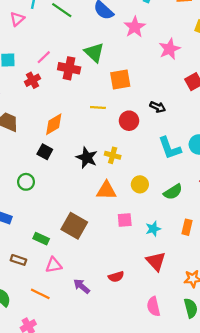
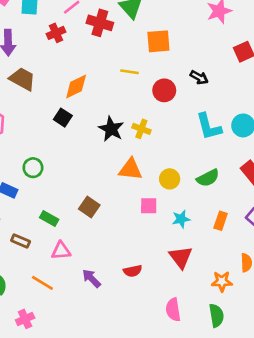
green circle: (26, 182) -> (33, 168), moved
yellow circle: (140, 184) -> (170, 179), moved
brown square: (74, 226) -> (89, 207), size x0.7

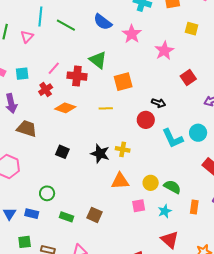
orange diamond: (76, 87) -> (65, 108), moved, turned 55
red circle: (164, 90) -> (146, 120), moved
green semicircle: (208, 178) -> (172, 187), moved, turned -114
green rectangle: (49, 219) -> (66, 217), moved

